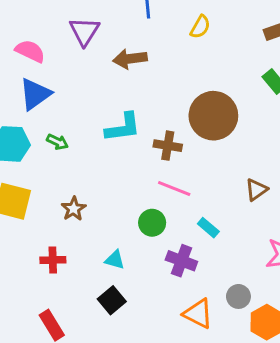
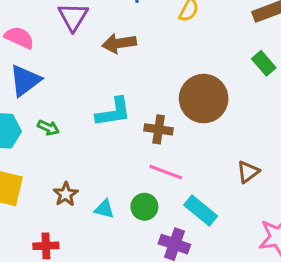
cyan rectangle: (208, 228) -> (201, 211), size x1.5
cyan triangle: (115, 260) -> (104, 209), moved

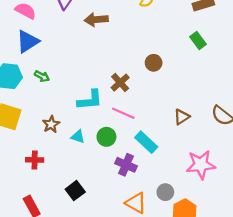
brown circle: (204, 99) -> (154, 63), size x0.5
cyan L-shape: (113, 112) -> (90, 100), moved
brown cross: (159, 129) -> (120, 83), turned 36

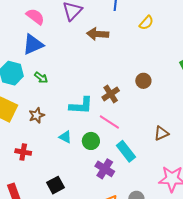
brown star: (51, 124) -> (37, 115), moved

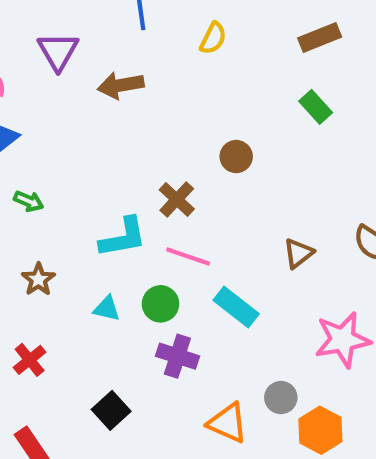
red cross: (23, 152) -> (30, 360), turned -35
purple cross: (105, 169) -> (177, 356), moved

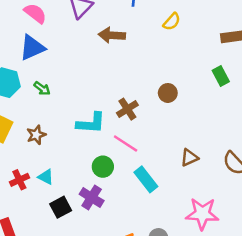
cyan triangle: (107, 308) -> (46, 177), moved
purple cross: (177, 356) -> (92, 197), moved
black square: (111, 410) -> (61, 207), moved

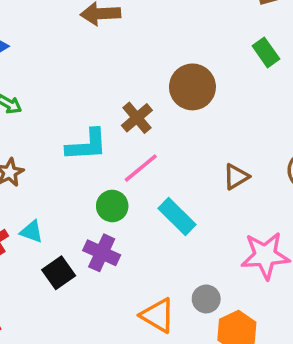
brown circle: (168, 93) -> (192, 87), size x1.6
pink line: (126, 143) -> (141, 168), turned -65

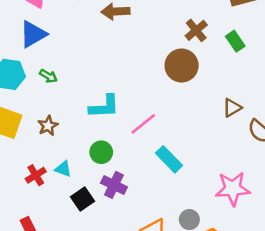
brown cross: (137, 118) -> (196, 30), moved
brown triangle: (236, 177) -> (232, 108), moved
green circle: (112, 206) -> (101, 152), moved

